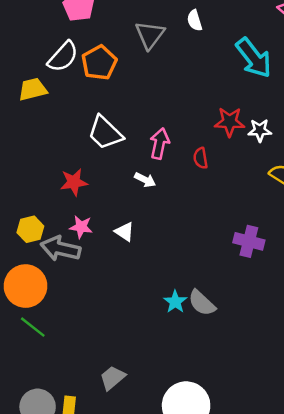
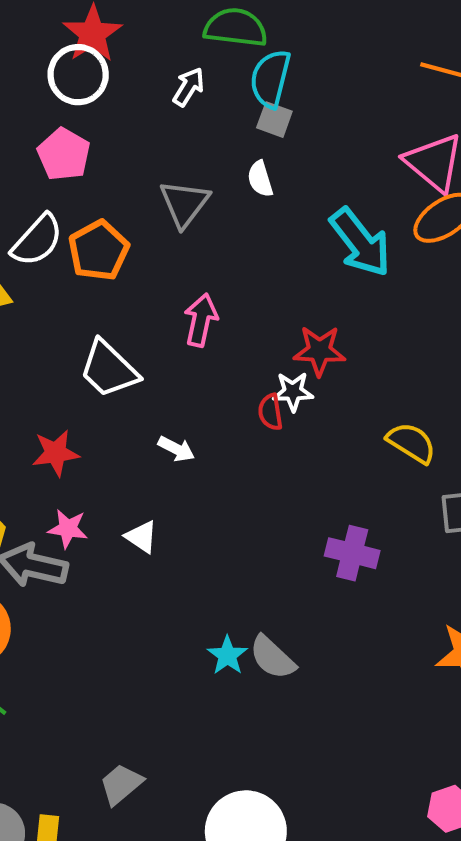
white star: (260, 130) -> (293, 392), moved
pink arrow: (160, 144) -> (201, 320), moved

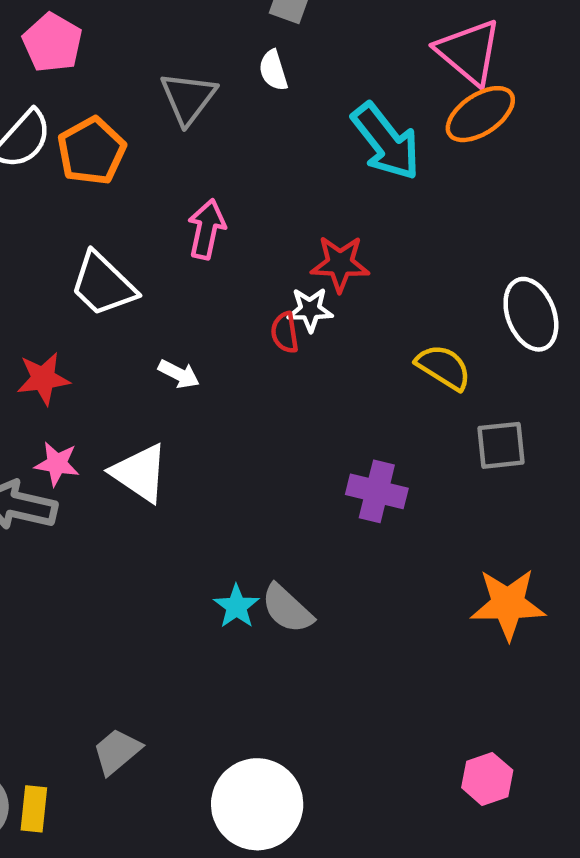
white triangle: (142, 537) -> (140, 473), size x1.6

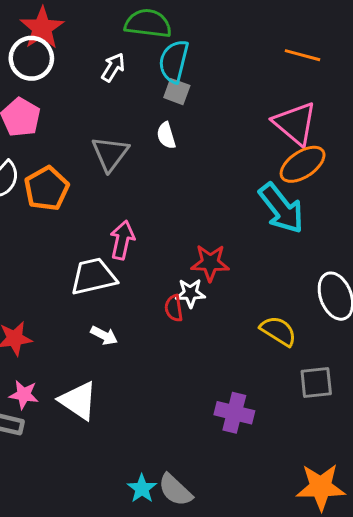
cyan arrow: (386, 142) -> (281, 208), moved
white trapezoid: (103, 284) -> (93, 276), moved, turned 123

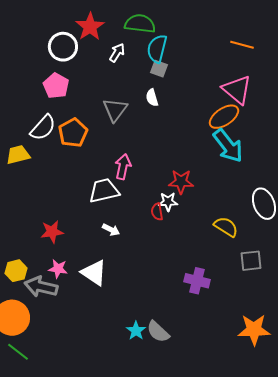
red star: (42, 28) -> (90, 27), moved
orange ellipse: (303, 164) -> (224, 117), moved

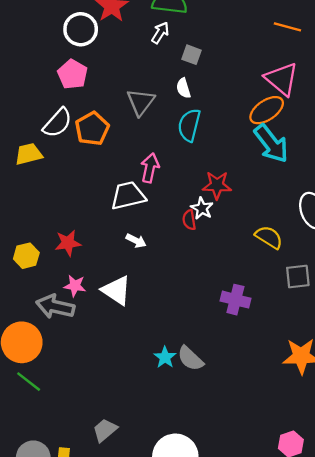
cyan semicircle: (157, 49) -> (189, 125), moved
white arrow: (117, 53) -> (160, 33), moved
white star: (168, 202) -> (202, 208), turned 30
yellow hexagon: (16, 271) -> (26, 256), moved

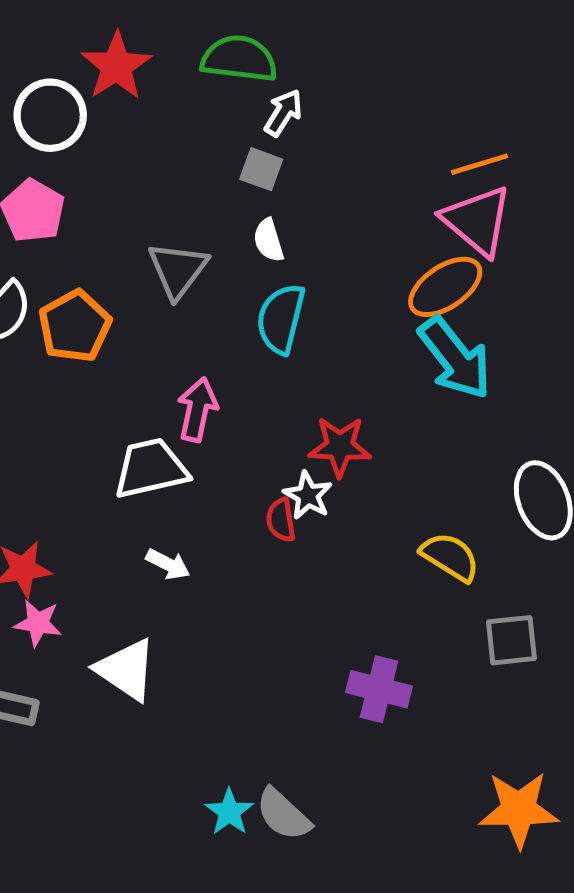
orange line: (287, 27) -> (480, 164), moved, turned -32
white arrow: (160, 33) -> (283, 113), moved
gray square: (192, 55) -> (261, 169), moved
pink star: (75, 286) -> (38, 623), moved

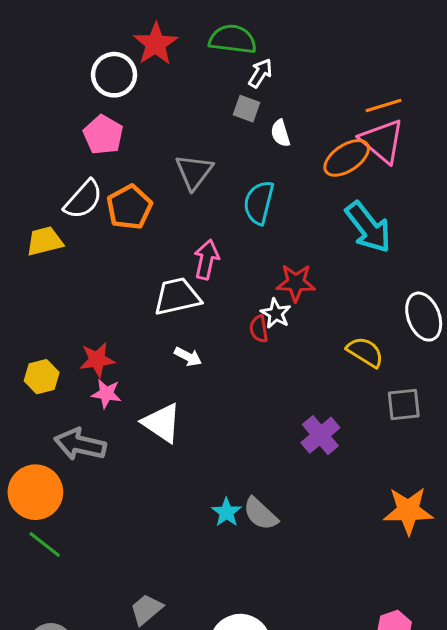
white semicircle: (269, 240) -> (280, 133), moved
orange ellipse: (445, 287) -> (347, 158), moved
purple cross: (379, 689) -> (320, 435), turned 36

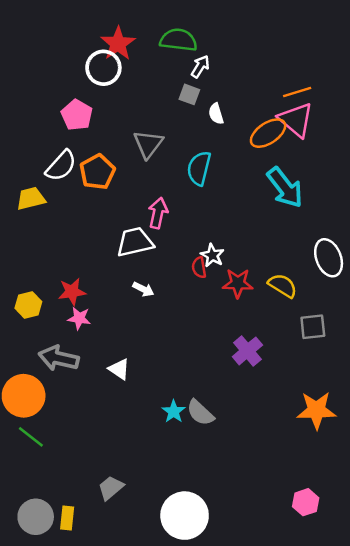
white circle: (114, 75) -> (103, 68), moved
red star: (296, 283) -> (238, 283), moved
white triangle: (162, 423) -> (119, 369), moved, size x0.7

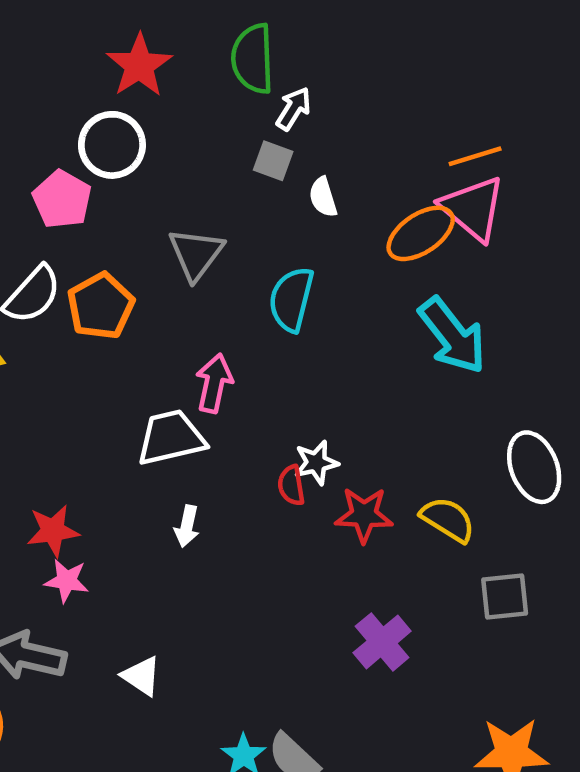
green semicircle: (178, 40) -> (253, 59), turned -99
white circle: (103, 68) -> (112, 145), moved
white star: (212, 255) -> (316, 463), turned 30
white arrow: (143, 289) -> (187, 526), turned 75

